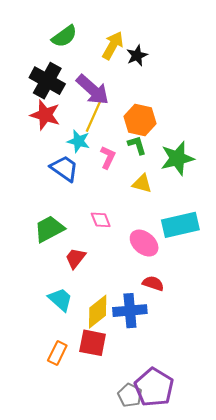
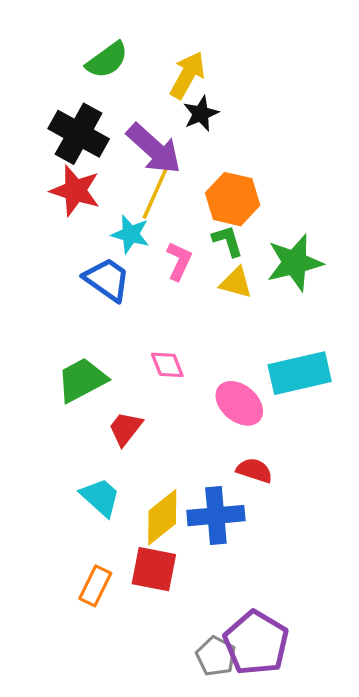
black star: (137, 55) -> (201, 114), moved
yellow triangle: (142, 184) -> (236, 283), moved

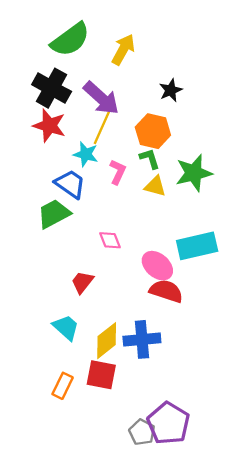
green semicircle: (107, 60) -> (70, 40), size x1.4
black star: (201, 114) -> (171, 90), moved
green trapezoid: (82, 380) -> (54, 214), moved
red semicircle: (254, 470) -> (166, 291), moved, size x1.4

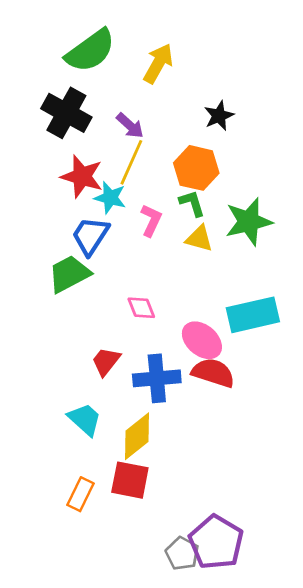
purple arrow: (101, 98) -> (130, 126), size x0.6
red star: (49, 126) -> (82, 176), moved
blue trapezoid: (70, 184) -> (90, 236), turned -92
blue cross: (142, 339) -> (157, 378), moved

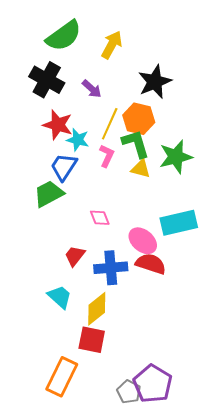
black star: (219, 116) -> (155, 82), size x1.6
yellow line: (131, 162) -> (110, 124), moved
green L-shape: (192, 203) -> (136, 144), size x1.5
orange rectangle: (81, 494) -> (62, 377), moved, size x1.6

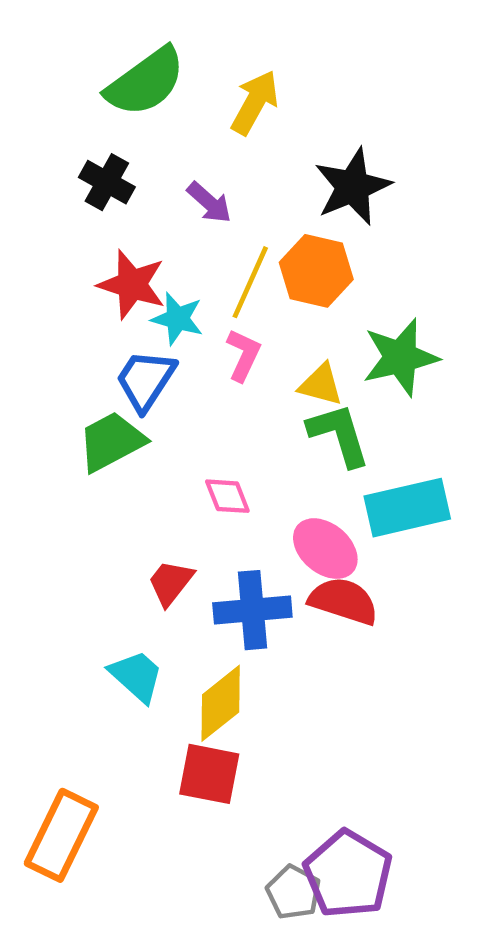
black cross: (47, 80) -> (107, 182), size x0.7
green L-shape: (136, 144) -> (339, 435), moved
orange rectangle: (62, 377) -> (61, 835), moved

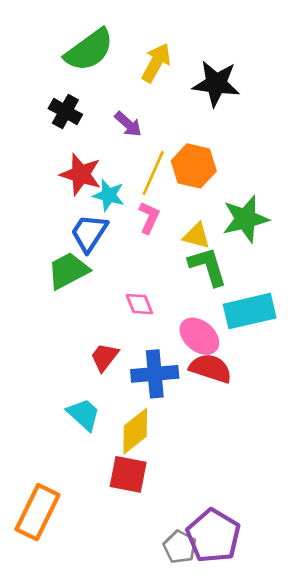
black star: (353, 187) -> (216, 84), moved, turned 30

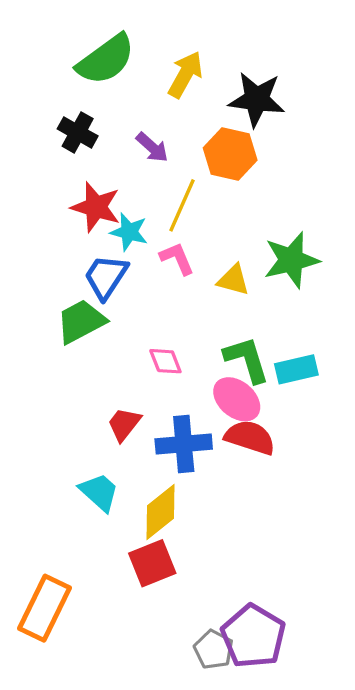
orange hexagon: (194, 166) -> (230, 154), moved
pink L-shape: (149, 218) -> (177, 258), turned -48
green L-shape: (208, 266) -> (247, 360), moved
cyan rectangle: (250, 311) -> (296, 369), size x0.7
red square: (128, 474) -> (152, 563), turned -33

